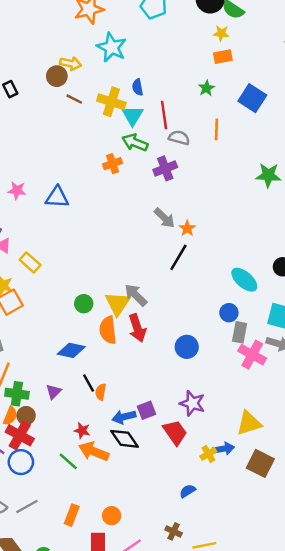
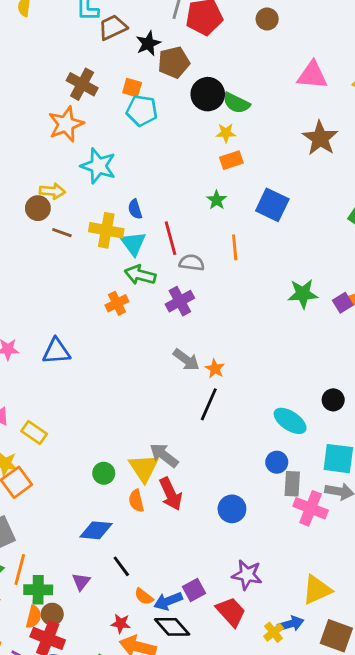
orange semicircle: (108, 330) -> (136, 501), size x0.7
orange semicircle: (101, 392) -> (144, 597), moved, turned -56

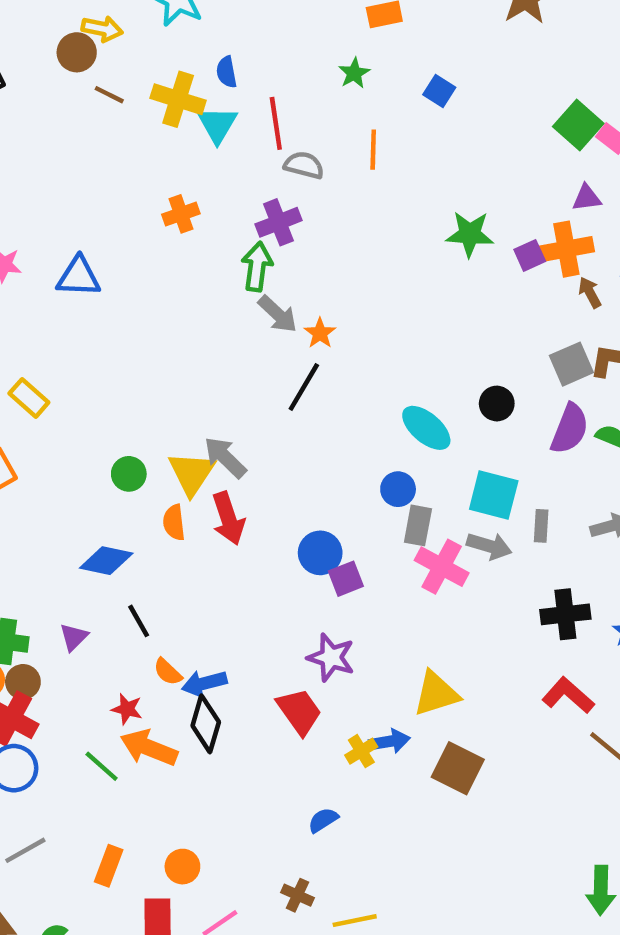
blue square: (272, 205) -> (439, 91), size x0.6
green arrow: (140, 275) -> (257, 267), moved, turned 76
purple square: (194, 590) -> (346, 579), moved
black diamond: (172, 627) -> (206, 724), turned 51

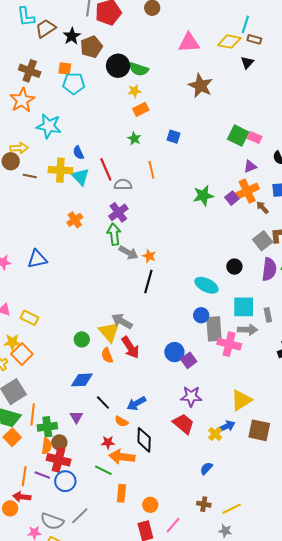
gray rectangle: (418, 525) -> (214, 329), size x1.4
blue arrow: (204, 683) -> (136, 403), moved
orange rectangle: (109, 866) -> (121, 493), moved

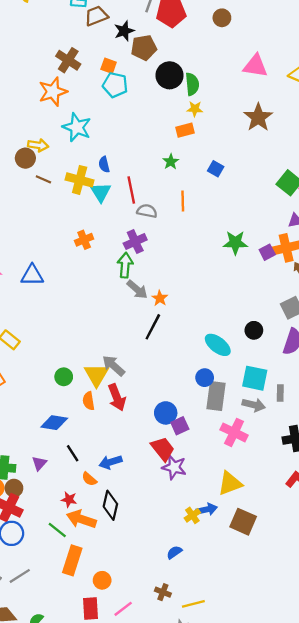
green semicircle: (139, 69) -> (192, 84), turned -126
yellow star: (134, 91) -> (195, 109), moved
pink cross: (229, 344) -> (234, 432), moved
red trapezoid: (183, 424) -> (163, 449), moved
orange rectangle: (121, 493) -> (72, 560), size x1.4

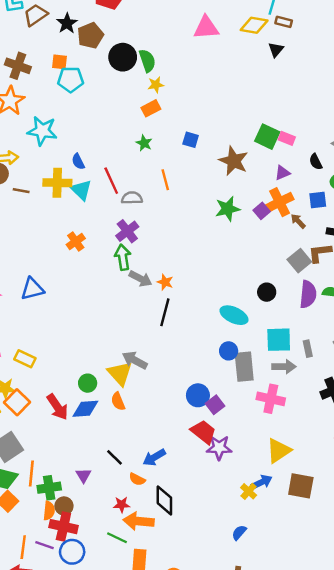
brown star: (258, 117) -> (234, 161), moved
red arrow: (117, 397) -> (57, 407), moved
blue diamond: (54, 423) -> (85, 409), moved

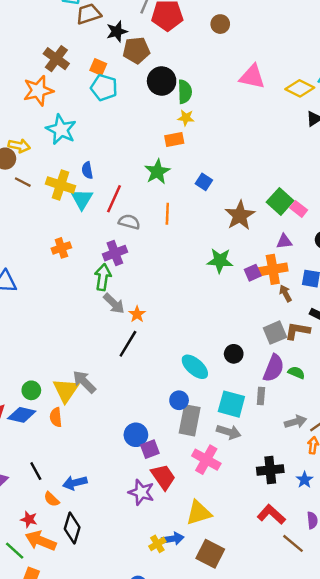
green star: (144, 143) -> (157, 172), size x1.5
red line: (111, 181) -> (114, 199), turned 32
gray rectangle: (308, 349) -> (261, 396), moved
red trapezoid: (203, 432) -> (163, 477), moved

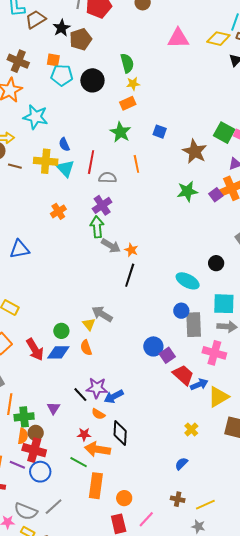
black circle: (162, 81) -> (92, 80), moved
yellow triangle: (66, 390) -> (89, 324), size x0.6
purple star: (141, 492) -> (97, 388), moved
blue arrow: (173, 539) -> (199, 384), moved

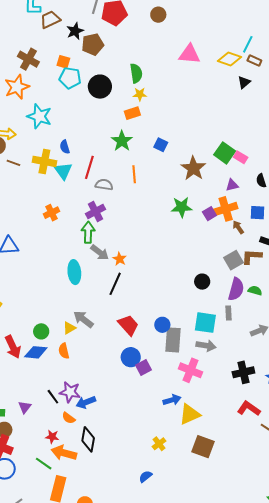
cyan ellipse: (188, 281) -> (74, 272), moved, turned 50
yellow triangle: (89, 324) -> (69, 328), turned 32
red trapezoid: (183, 375) -> (128, 325), moved

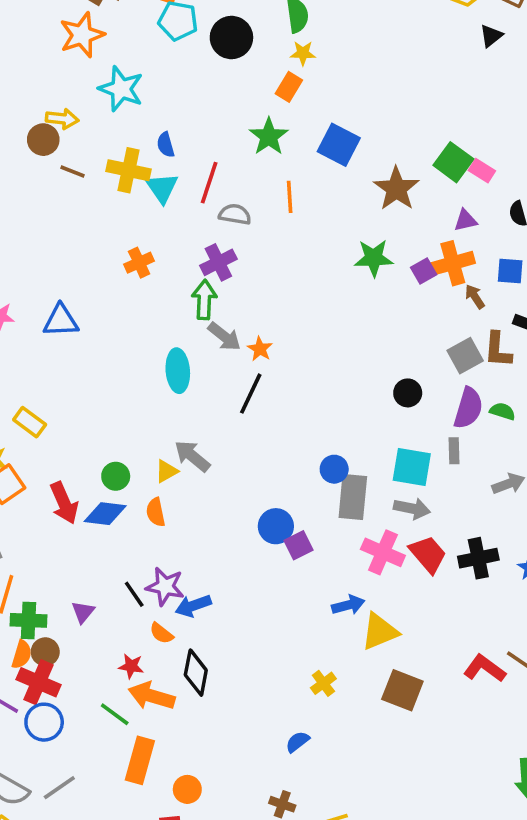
orange rectangle: (132, 113) -> (289, 87), turned -42
blue square: (161, 145) -> (339, 145), size x1.6
brown L-shape: (252, 256) -> (498, 350), turned -90
red trapezoid: (128, 325) -> (428, 554), moved
red L-shape: (249, 408) -> (484, 668), moved

